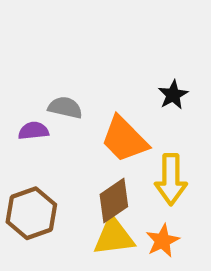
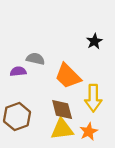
black star: (173, 95) -> (94, 41), moved
brown diamond: (114, 201) -> (62, 110), turned -70

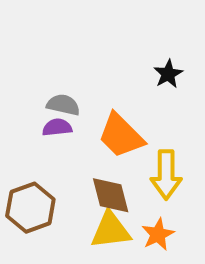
purple semicircle: (18, 71) -> (57, 127), moved

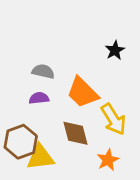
purple semicircle: (57, 127) -> (39, 98), moved
yellow arrow: (166, 175) -> (114, 119), turned -32
yellow triangle: (111, 230) -> (40, 157), moved

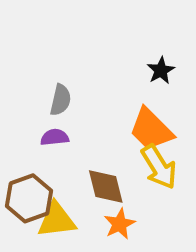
gray semicircle: (43, 71) -> (60, 100), turned 90
orange trapezoid: (83, 92) -> (151, 129), moved
orange star: (108, 160) -> (120, 224), moved

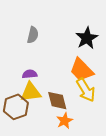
black star: (161, 70) -> (87, 38), size x1.5
gray semicircle: (60, 100) -> (33, 35), moved
yellow triangle: (57, 220) -> (31, 92), moved

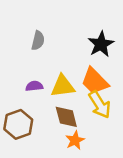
yellow triangle: (31, 92) -> (63, 86), moved

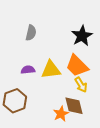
yellow arrow: (100, 105) -> (81, 85), size x0.7
brown diamond: (66, 117) -> (74, 106), moved

